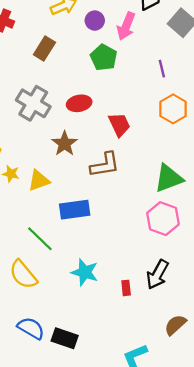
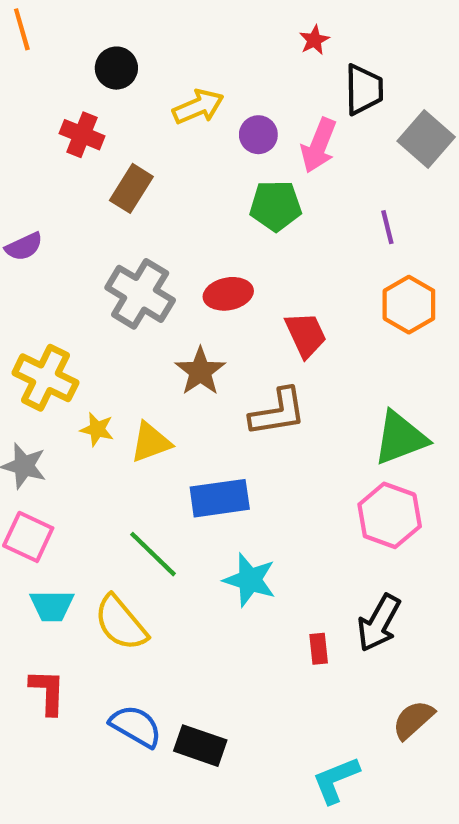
brown rectangle: (44, 48) -> (131, 188), moved
green pentagon: (104, 57) -> (276, 206), turned -30
cyan star: (85, 272) -> (250, 580), moved

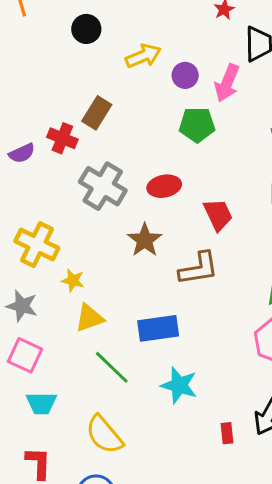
red cross: (82, 135) -> (62, 138), moved
yellow triangle: (151, 442) -> (89, 318), moved
yellow semicircle: (121, 623) -> (104, 435), moved

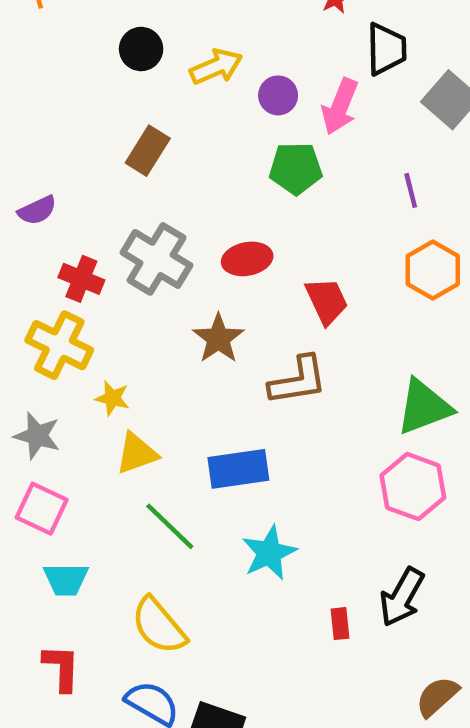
black circle: (86, 29) -> (141, 49), moved
red cross: (62, 138) -> (81, 279), moved
cyan star: (179, 385) -> (269, 553), turned 30

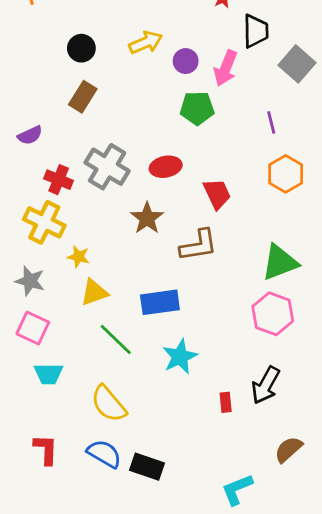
black circle: (141, 49) -> (81, 48), moved
brown rectangle: (148, 151) -> (83, 97), moved
red L-shape: (62, 668) -> (46, 449), moved

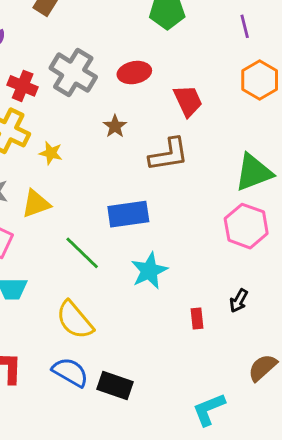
brown star: (147, 218) -> (115, 126), size x0.7
yellow star: (79, 257) -> (51, 153), moved
yellow triangle: (94, 292) -> (36, 204), moved
black arrow: (266, 385) -> (239, 301), size x0.6

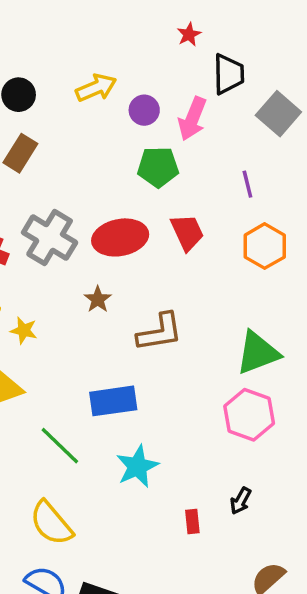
red ellipse: (134, 73) -> (120, 237), size x1.4
red trapezoid: (188, 101) -> (187, 232), moved

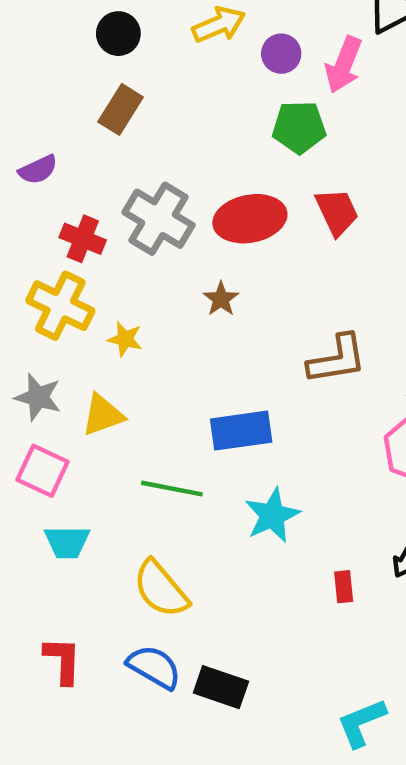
brown L-shape: (160, 332) -> (337, 359), moved
green line: (60, 446) -> (172, 489), turned -33

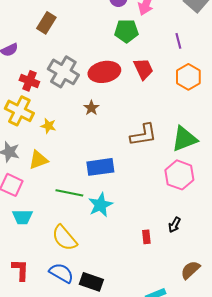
cyan star: (272, 515) -> (100, 205), moved

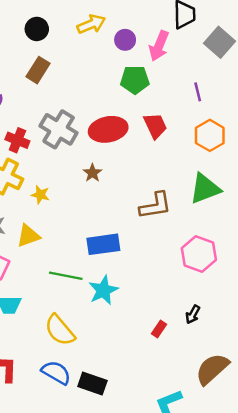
green triangle: (184, 139) -> (205, 189), moved
red rectangle: (146, 237) -> (159, 329), turned 40
brown semicircle: (190, 270) -> (212, 369), size x1.4

